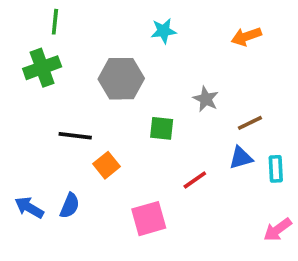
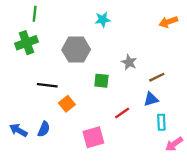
orange arrow: (246, 36) -> (168, 22), moved
cyan rectangle: (276, 169) -> (161, 122), moved

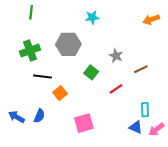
green cross: (27, 43) -> (30, 51), moved
green square: (101, 81) -> (91, 72), turned 32
blue triangle: (151, 99) -> (136, 127), moved, turned 40
red line: (122, 113) -> (116, 89), moved

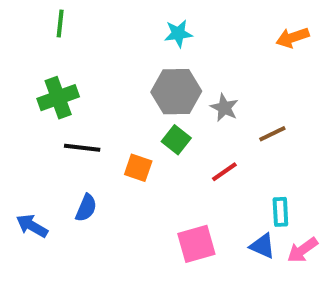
gray hexagon: (68, 44) -> (176, 92), moved
orange square: (60, 93) -> (138, 168), moved, turned -32
blue semicircle: (39, 116) -> (86, 208), moved
pink square: (84, 123) -> (196, 244), moved

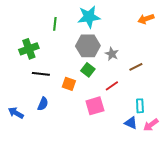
green line: (60, 24) -> (55, 24), moved
cyan star: (178, 34) -> (89, 17), size x1.6
pink square: (196, 244) -> (95, 106), moved

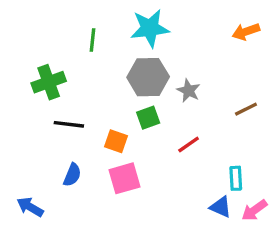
brown line: (136, 67) -> (246, 109), moved
green square: (88, 70) -> (148, 118), turned 32
pink square: (95, 106) -> (124, 178), moved
blue arrow: (16, 113) -> (30, 207), moved

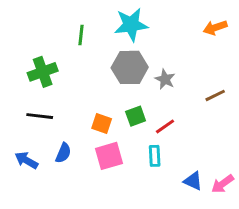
green square: (148, 118) -> (136, 116), moved
black line: (69, 124) -> (40, 116), moved
cyan rectangle: (236, 178) -> (155, 156), moved
blue arrow: (30, 207) -> (26, 160), moved

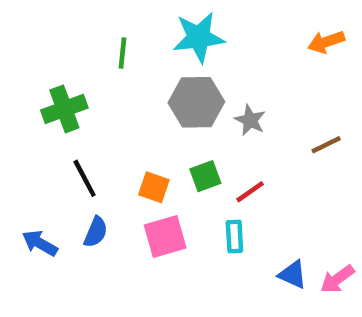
black line: (40, 116) -> (85, 178), moved, turned 55

